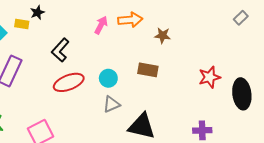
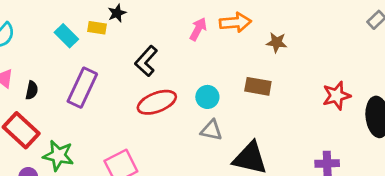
gray triangle: (111, 104) -> (211, 130), turned 36

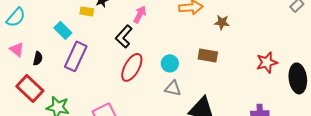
pink arrow: (198, 29) -> (140, 14), moved
cyan rectangle: (66, 36) -> (63, 30), moved
red ellipse: (157, 102) -> (132, 67), turned -40

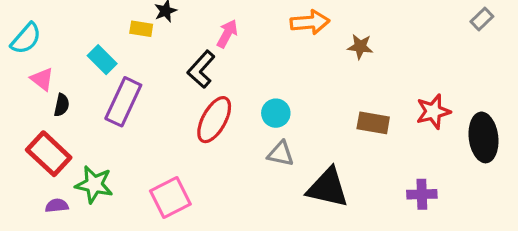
pink triangle: (17, 49) -> (42, 79), moved
brown rectangle: (208, 55) -> (373, 123), moved

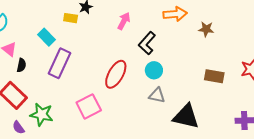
black L-shape: (201, 69) -> (147, 43), moved
pink square: (170, 197) -> (89, 106), moved
purple semicircle: (57, 206) -> (18, 128), turned -120

